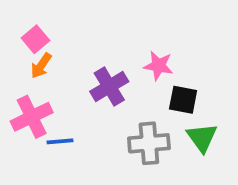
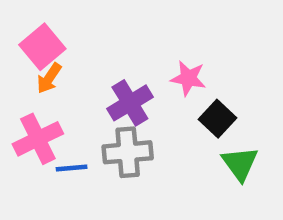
pink square: (35, 39) -> (42, 47), size x1.4
black square: (183, 100) -> (217, 119), turned 32
gray cross: (149, 143) -> (128, 152), moved

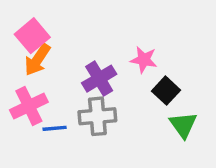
orange arrow: (49, 78) -> (37, 60), size x1.4

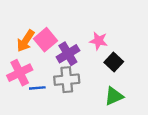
pink square: (32, 36) -> (46, 40), moved
green triangle: (183, 125) -> (114, 96), moved, turned 42

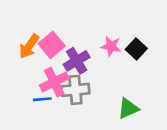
black square: (114, 62) -> (136, 49), moved
pink cross: (20, 73) -> (54, 82), moved

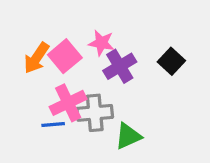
pink star: (111, 46) -> (101, 43), moved
purple cross: (77, 61) -> (120, 66), moved
green triangle: (128, 108) -> (128, 136), moved

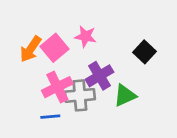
purple cross: (120, 66) -> (100, 76), moved
blue line: (53, 125) -> (50, 117), moved
green triangle: (128, 136) -> (125, 95), moved

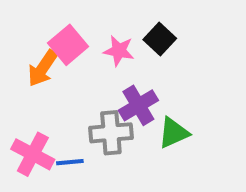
pink square: (55, 48) -> (68, 45), moved
black square: (145, 52) -> (160, 39), moved
pink cross: (57, 87) -> (33, 154), moved, turned -36

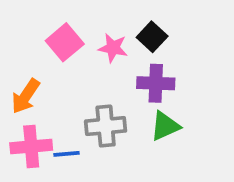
orange arrow: (43, 68) -> (26, 96), moved
purple cross: (138, 105) -> (156, 83), moved, turned 33
pink cross: (33, 154) -> (31, 146), turned -33

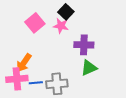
black square: (152, 37) -> (66, 12), moved
orange arrow: (26, 96) -> (24, 63), moved
gray cross: (106, 126) -> (57, 84), moved

